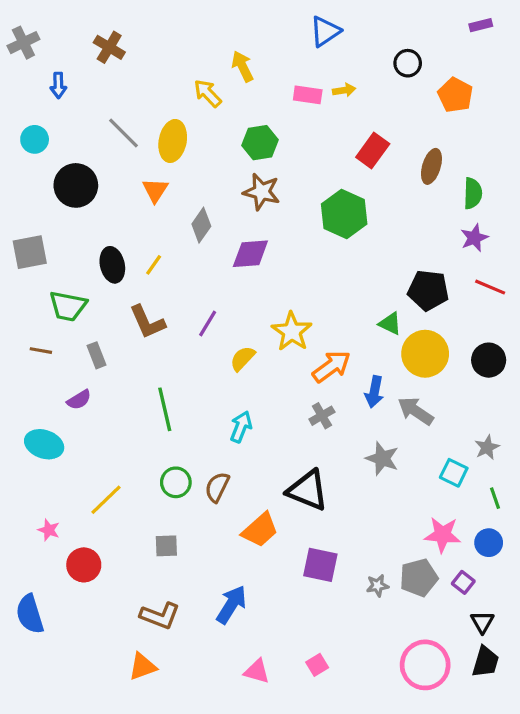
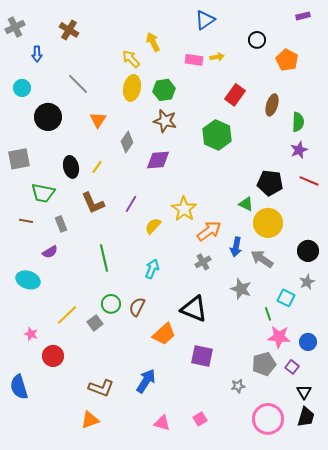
yellow ellipse: (173, 141) -> (132, 88), moved
black circle: (489, 360) -> (308, 251), moved
green line: (495, 498) -> (268, 314), moved
gray square: (166, 546) -> (95, 323), moved, turned -35
gray star: (377, 586) -> (238, 386), moved

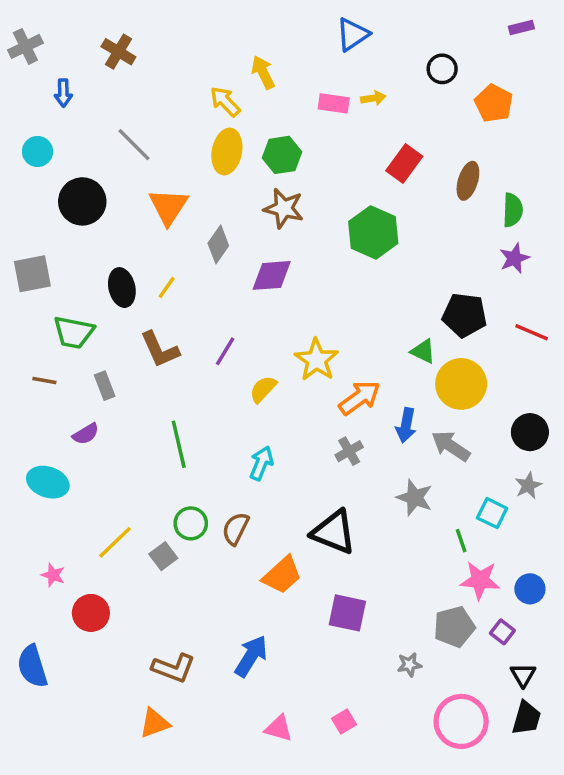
orange triangle: (98, 120) -> (168, 207), size x1.4
red line: (309, 181) -> (532, 332), moved

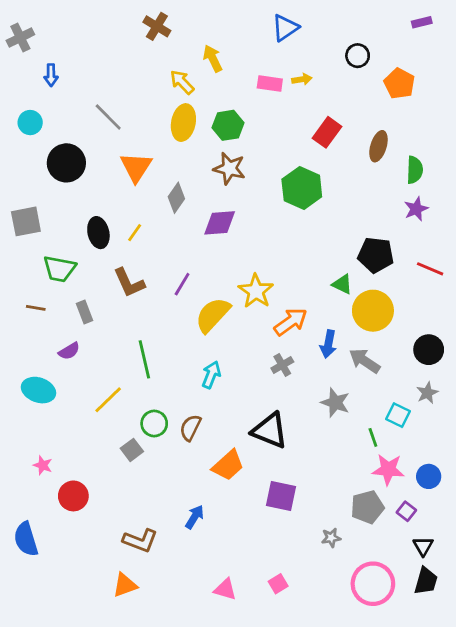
brown cross: (118, 52) -> (157, 26), moved
yellow semicircle: (263, 389) -> (213, 315), size x1.6
yellow line: (115, 542) -> (108, 400), moved
blue arrow: (251, 656) -> (195, 517), moved, size x0.7

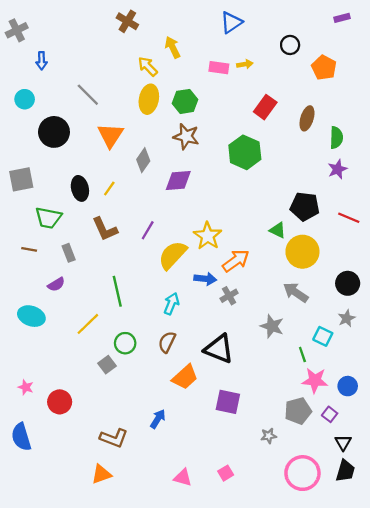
blue arrow: (328, 344) -> (205, 279), moved, turned -95
brown semicircle: (190, 428) -> (167, 342), moved
pink star: (43, 465) -> (26, 387), moved

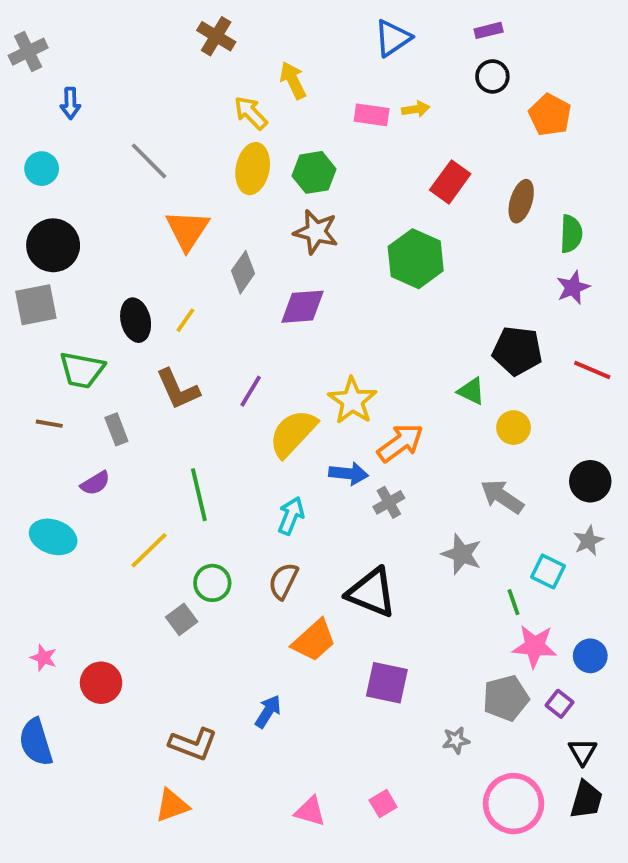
purple rectangle: (342, 18) -> (489, 30), moved
black circle: (54, 132) -> (53, 245), moved
yellow circle: (302, 252) -> (514, 428), size x0.6

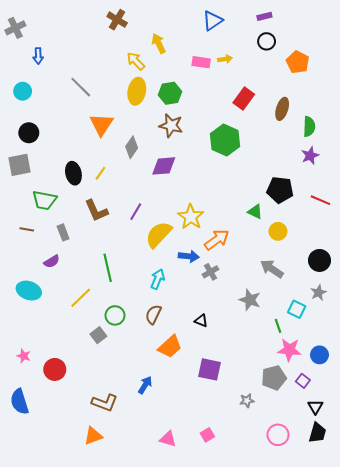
black circle: (53, 245) -> (29, 133), size x0.7
black triangle: (372, 593) -> (201, 321), size x0.5
pink circle: (514, 804) -> (278, 435), size x0.7

